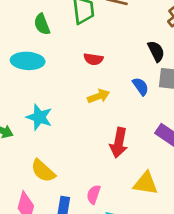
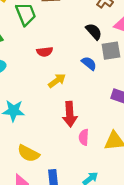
red arrow: (119, 143) -> (70, 114), moved
pink semicircle: (94, 194) -> (84, 137), moved

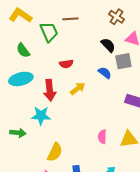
red arrow: (70, 114) -> (50, 90), moved
yellow semicircle: (28, 153) -> (55, 152), turned -90

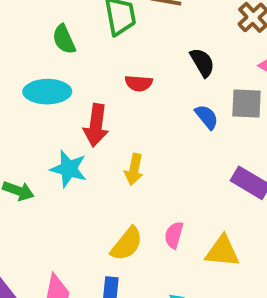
black semicircle: (108, 45) -> (202, 62), moved
yellow arrow: (78, 89) -> (134, 169), moved, turned 126
yellow semicircle: (55, 152) -> (127, 244), moved

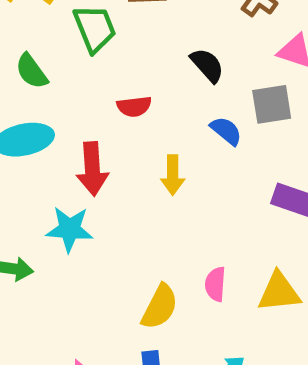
yellow arrow: (134, 169) -> (173, 175), moved

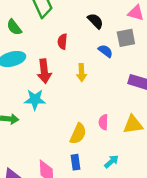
red semicircle: (134, 106) -> (62, 42), turned 104

